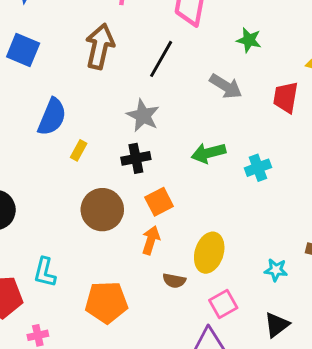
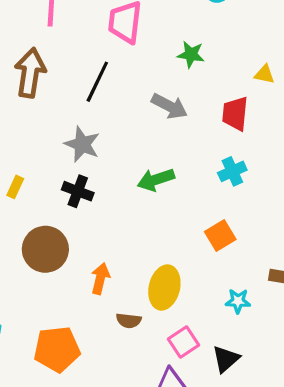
black cross: (136, 158) -> (78, 191), turned 36
cyan cross: (258, 168) -> (232, 171), moved
orange square: (159, 202) -> (220, 236), moved
black triangle: (277, 325) -> (226, 359), moved

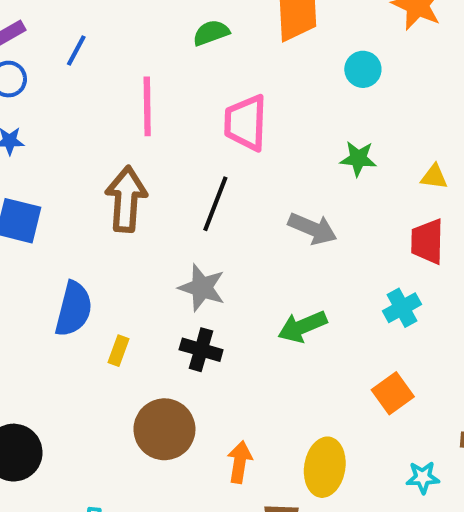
green star: (191, 54) -> (358, 159), moved
red trapezoid: (235, 114) -> (427, 241), moved

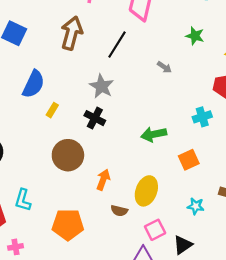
gray arrow: (313, 229) -> (164, 67), size x0.6
green arrow: (302, 327) -> (154, 134), moved

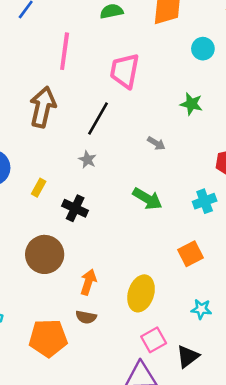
gray star: (102, 86) -> (87, 160), moved, size x0.6
yellow rectangle: (52, 110) -> (39, 188), moved
green arrow: (154, 134) -> (147, 199), moved, turned -135
brown semicircle: (119, 211) -> (86, 317), moved

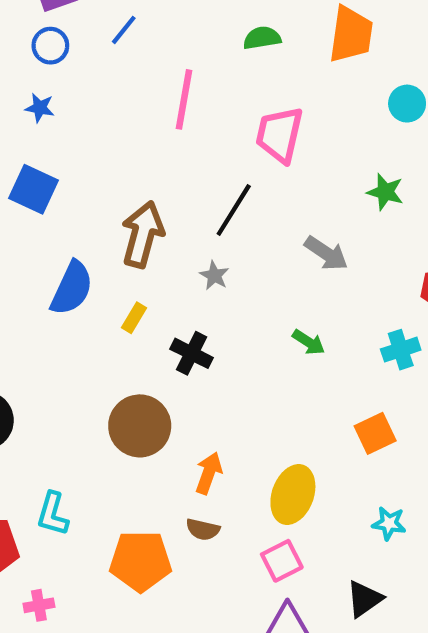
brown arrow: (43, 107) -> (143, 234), moved
gray arrow: (156, 143) -> (326, 253), size x1.5
green arrow: (147, 199) -> (309, 342), size x0.7
pink square: (154, 340) -> (282, 561), moved

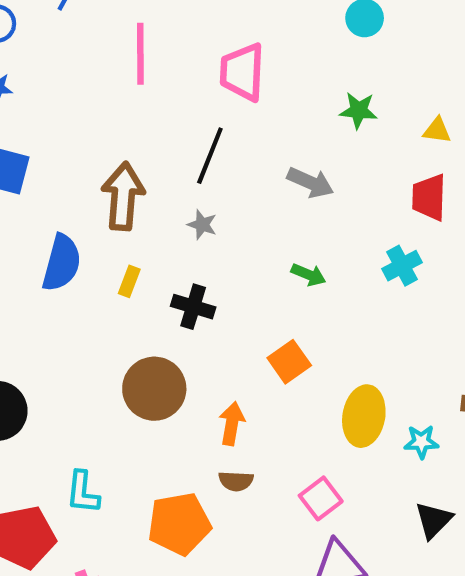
orange square: (375, 433) -> (289, 362), moved
yellow ellipse: (293, 494) -> (364, 416), moved
black triangle: (364, 599) -> (434, 520), moved

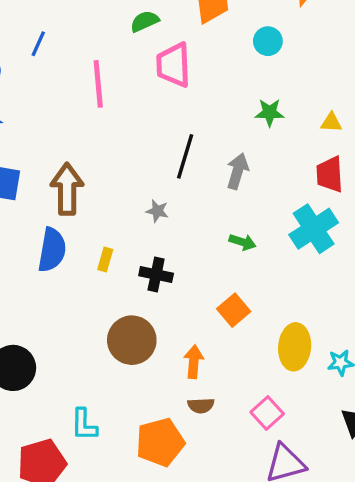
pink trapezoid: (242, 72) -> (173, 65), moved
black line: (210, 156) -> (185, 156), moved
gray arrow: (310, 182) -> (237, 171), turned -92
brown arrow: (123, 196) -> (67, 189), moved
cyan cross: (402, 266) -> (314, 229), size x1.6

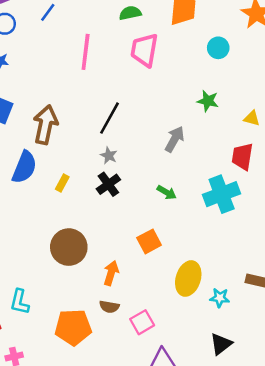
black line: (185, 156) -> (109, 118), moved
black cross: (156, 274) -> (108, 184), moved, turned 30
pink square: (267, 413) -> (142, 322), moved

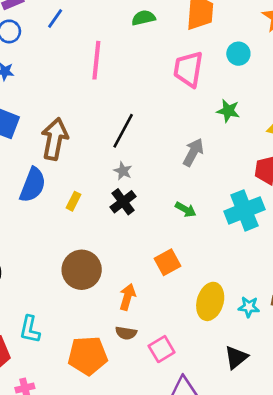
pink trapezoid: (144, 50) -> (188, 69), moved
cyan star: (220, 298) -> (249, 307), moved
black triangle: (221, 344) -> (236, 357), moved

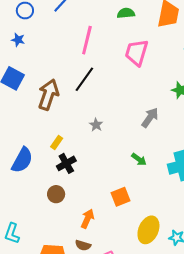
pink trapezoid: (188, 69) -> (137, 53), moved
black line: (123, 131) -> (84, 79), moved
blue semicircle: (33, 185) -> (22, 160), moved
black cross: (123, 202) -> (66, 163), moved
brown circle: (82, 270) -> (56, 194), size x0.6

